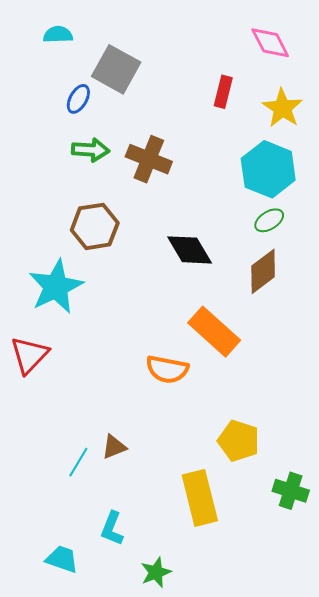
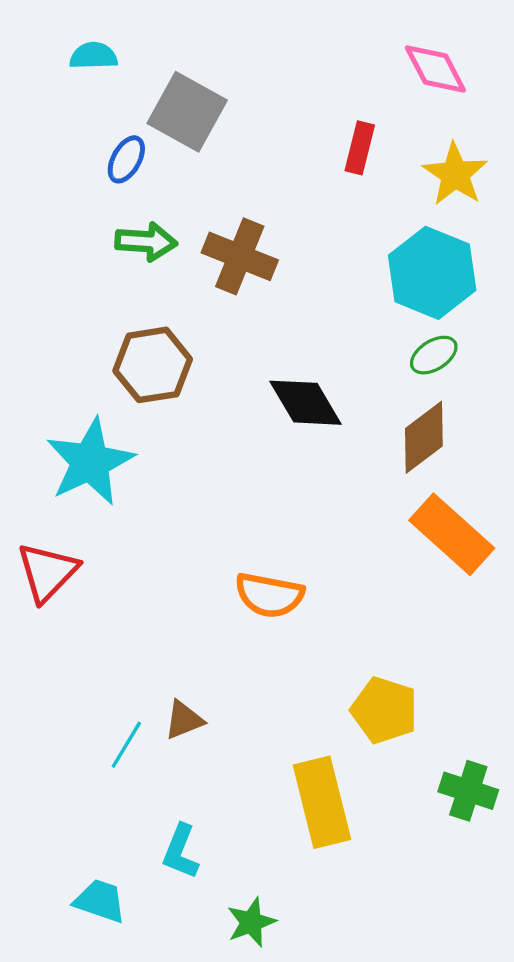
orange rectangle: (214, 332) -> (452, 534), moved

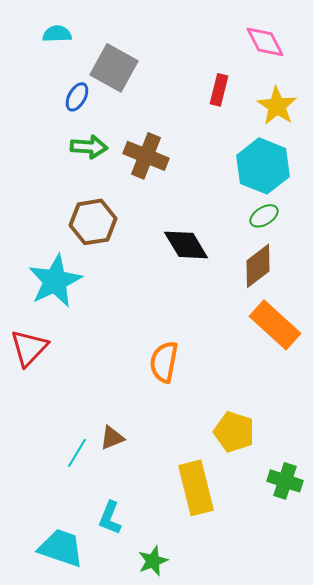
orange semicircle: (269, 595) -> (164, 362), turned 90
cyan trapezoid: (100, 901) -> (61, 548), size x1.4

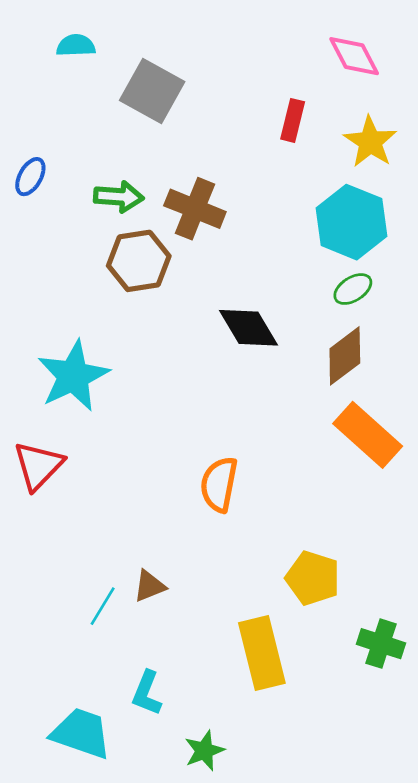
blue ellipse: (77, 97) -> (30, 177), moved
brown hexagon: (93, 222) -> (139, 261), moved

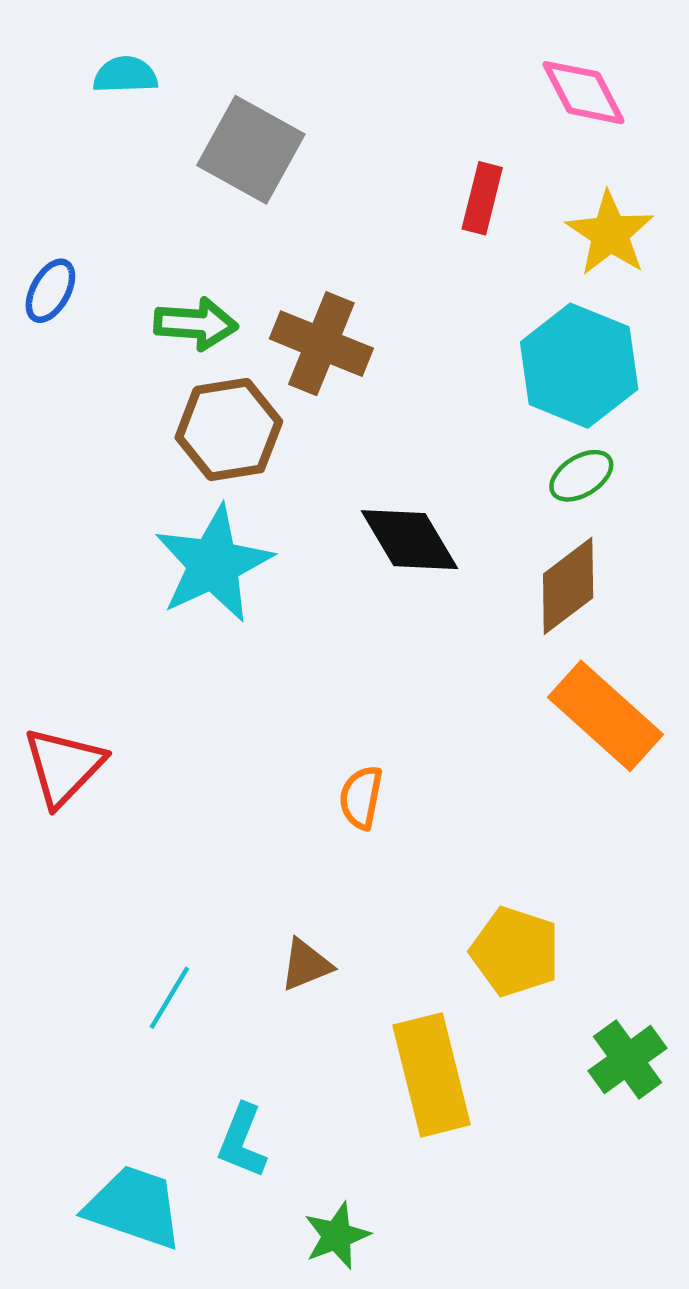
cyan star: (73, 376) -> (213, 564), moved
orange semicircle: (219, 484) -> (361, 797), size x0.7
brown triangle: (149, 586) -> (306, 965), moved
green cross: (381, 644) -> (628, 1059), turned 36

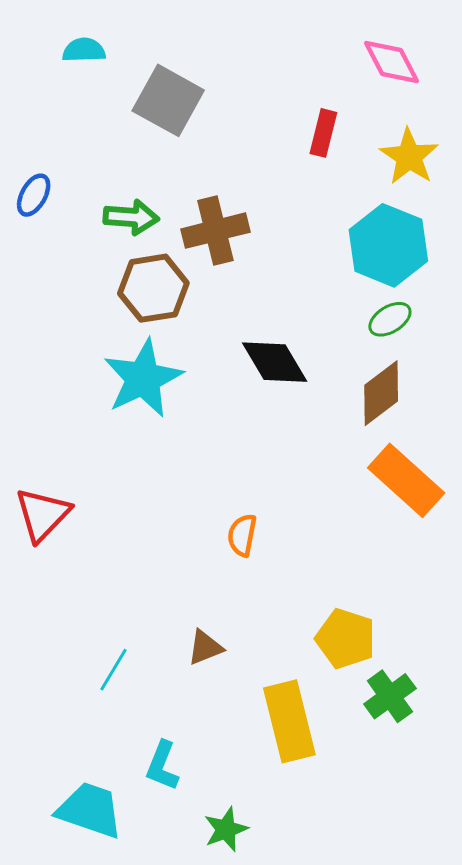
brown cross: (321, 344) -> (215, 231), turned -36
green cross: (628, 1059) -> (390, 696), moved

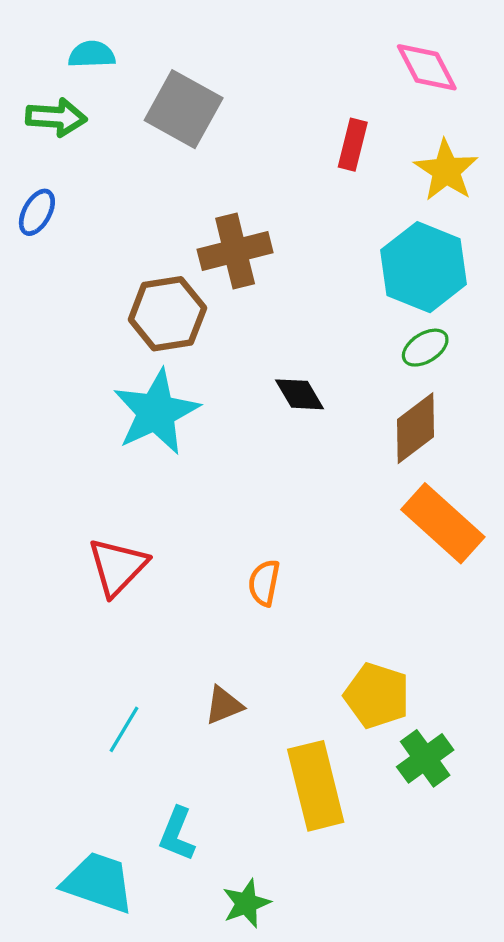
green arrow: (131, 217) -> (56, 117), moved
black diamond: (275, 362) -> (300, 394), size x0.7
red triangle: (42, 514) -> (117, 567), moved

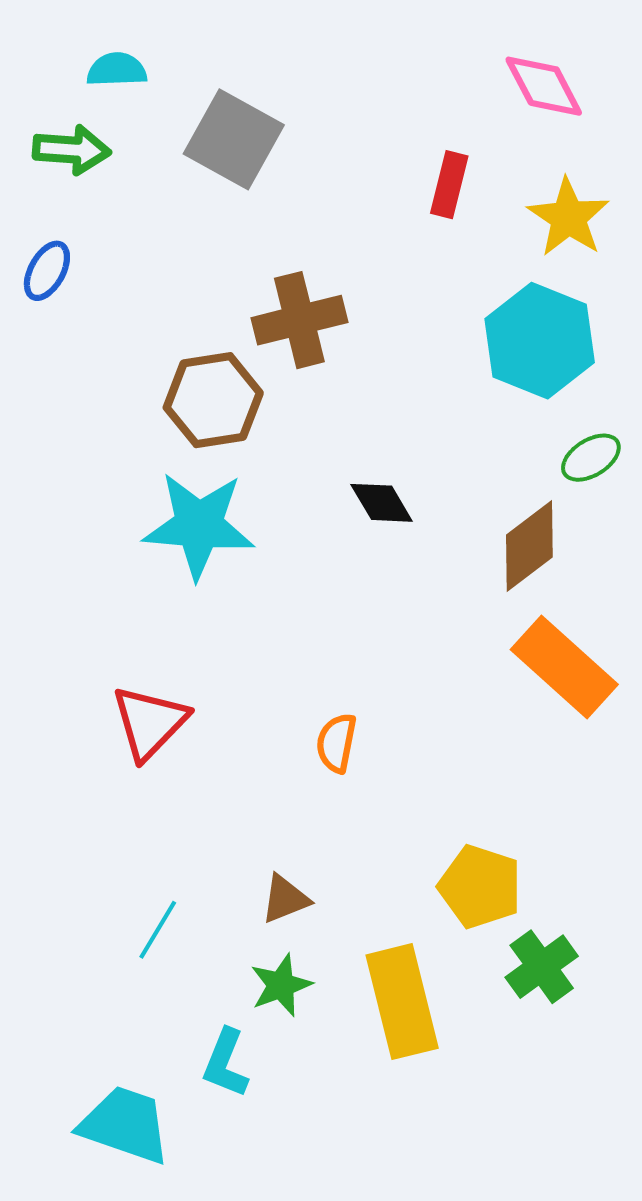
green ellipse: (425, 348) -> (591, 458), moved
cyan star: (156, 412) -> (199, 525), turned 30
green star: (246, 903) -> (281, 985), moved

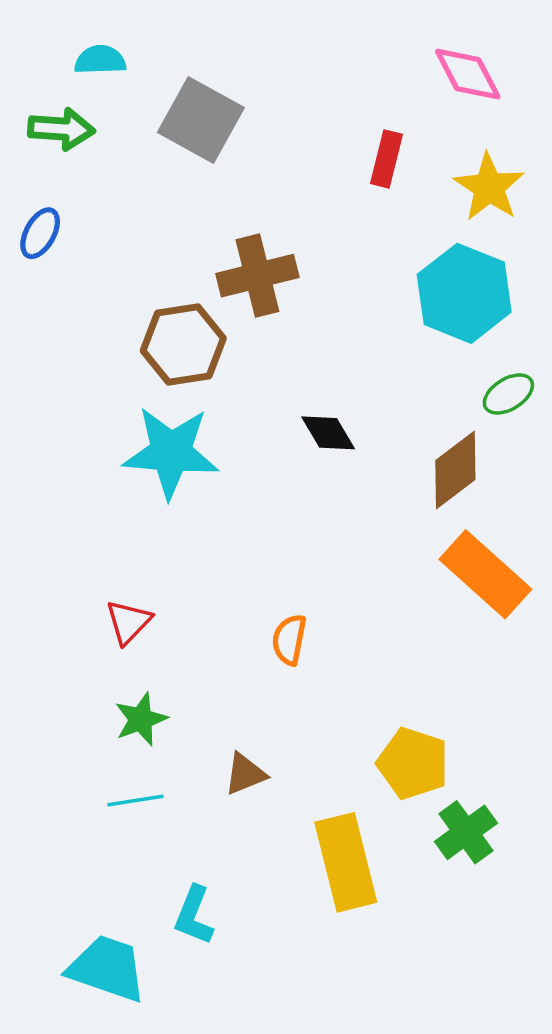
red triangle: (150, 722) -> (128, 622), size x0.7
cyan line: (158, 930) -> (135, 800), turned 50
green star: (281, 985) -> (141, 719), moved

